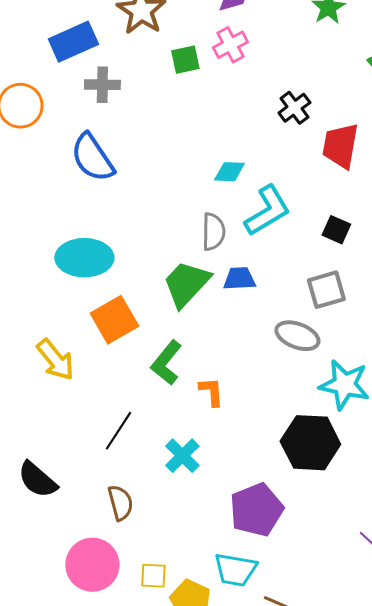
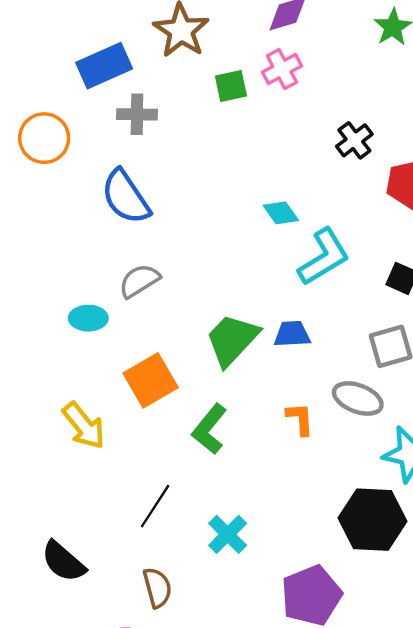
cyan diamond: (229, 172) -> (281, 213), turned 52
gray semicircle: (213, 232) -> (139, 281), moved, turned -123
cyan ellipse: (84, 258) -> (88, 318), moved, size x0.6
orange L-shape: (211, 392) -> (300, 419), moved

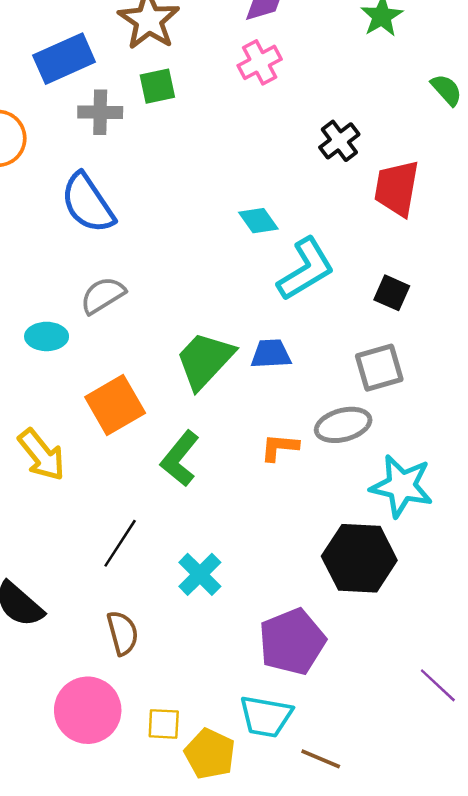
green square: (231, 86) -> (157, 86), moved
gray ellipse: (358, 398) -> (343, 425), turned -36
orange L-shape: (300, 419) -> (280, 447), turned -81

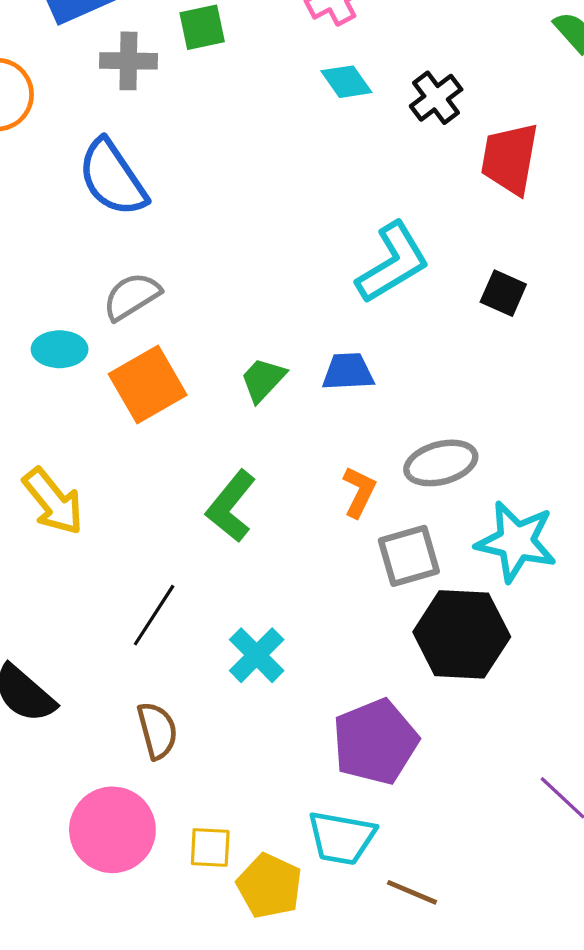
cyan diamond: (258, 221) -> (346, 82), moved
green trapezoid: (205, 360) -> (263, 380), size x0.6
gray square: (379, 368) -> (409, 556), moved
orange square: (115, 405) -> (148, 384), moved
orange L-shape: (280, 447) -> (359, 492), turned 111

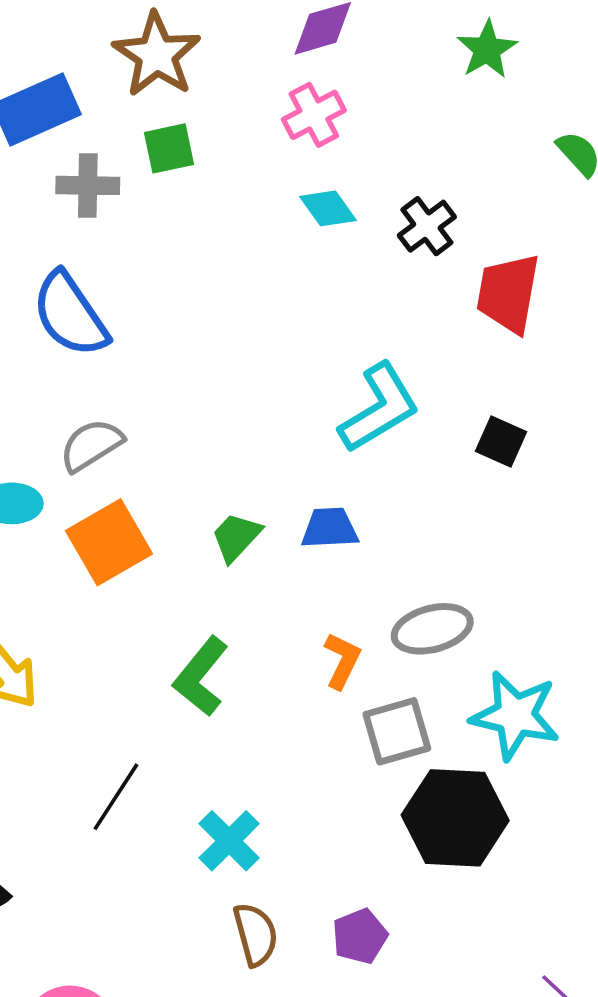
brown semicircle: (157, 731) -> (256, 934), moved
purple pentagon: (375, 742) -> (360, 936), size x0.6

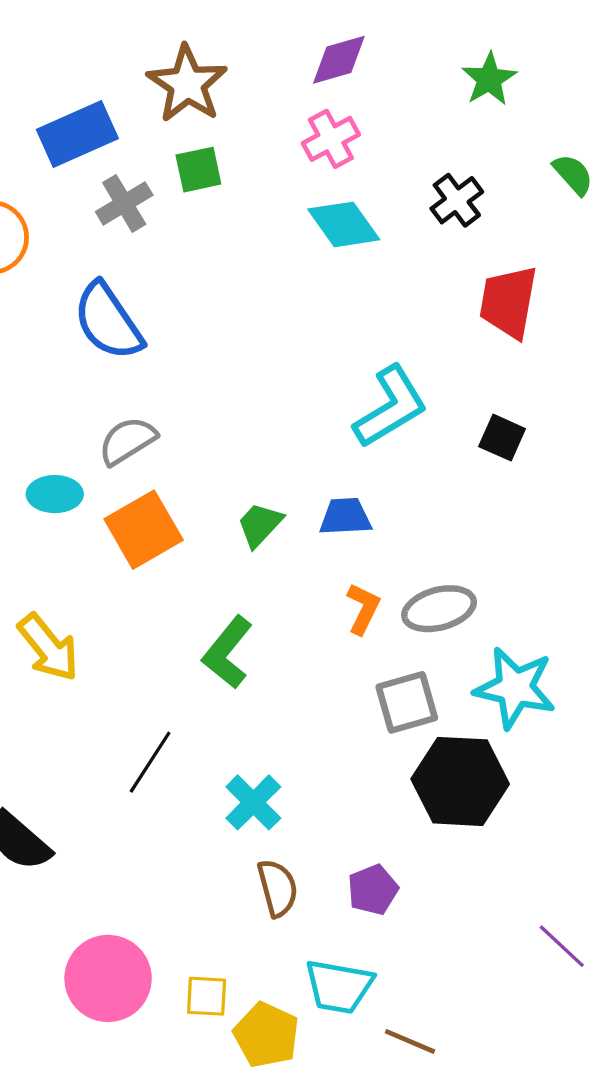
gray cross: (88, 185) -> (124, 203), turned -32
cyan diamond: (328, 208) -> (344, 224), size x1.4
black cross: (427, 226) -> (457, 200), moved
orange L-shape: (342, 661) -> (363, 609), moved

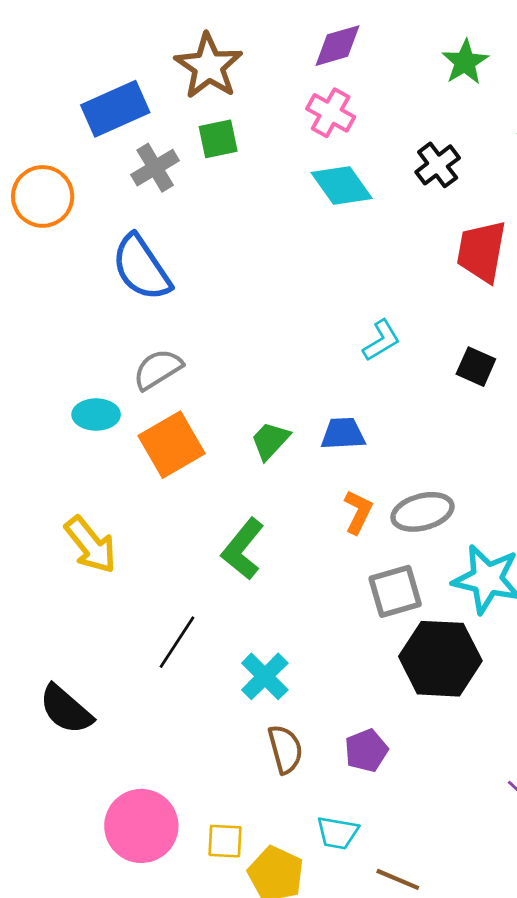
pink cross: (331, 139) -> (331, 113), turned -33
cyan L-shape: (391, 407) -> (381, 340), size x0.6
cyan trapezoid: (339, 987) -> (337, 833), size x0.7

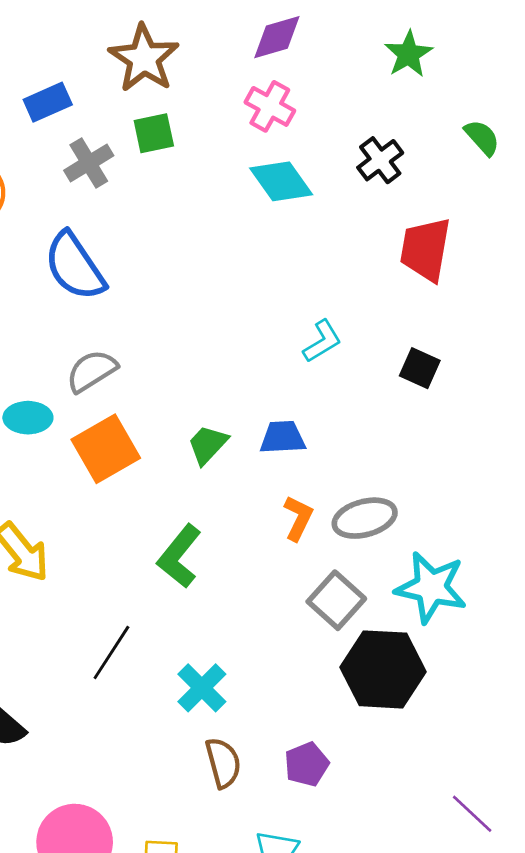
blue rectangle: (115, 109) -> (48, 102), size x0.7
gray square: (395, 591) -> (336, 600), turned -32

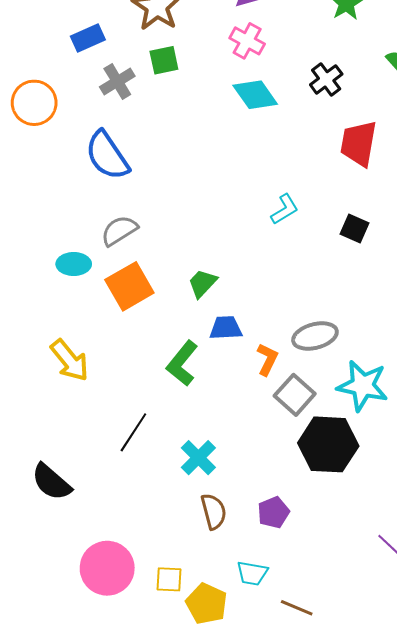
blue trapezoid: (283, 437) -> (226, 328), moved
orange L-shape: (298, 518) -> (267, 359), moved

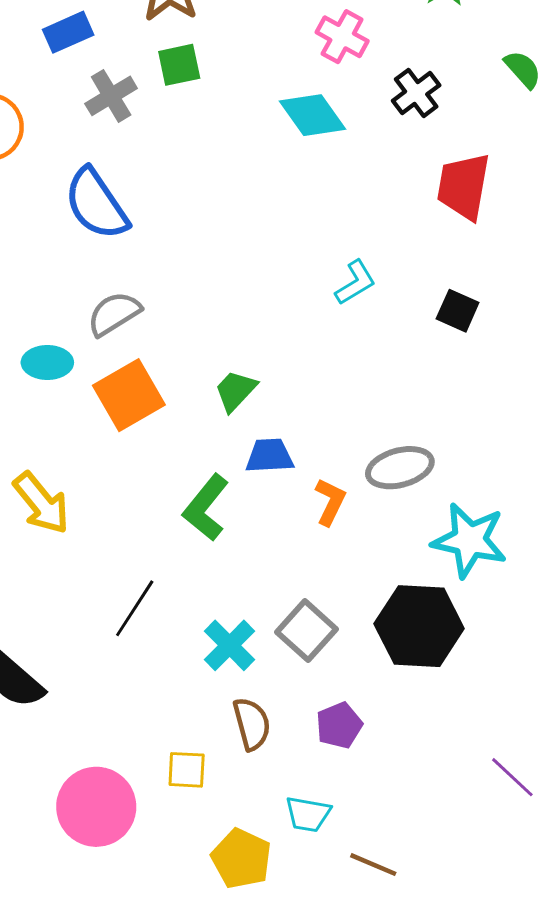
pink cross: (247, 41) -> (342, 37), moved
gray square: (295, 395) -> (307, 631), moved
yellow square: (169, 579) -> (187, 770), moved

